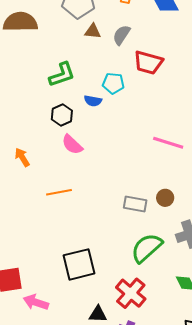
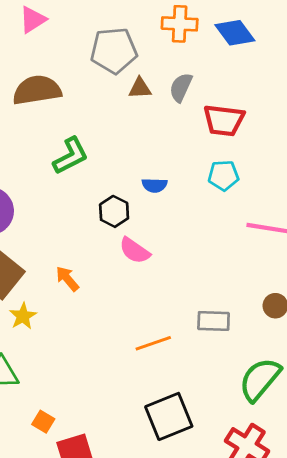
green L-shape: (62, 75) -> (71, 156), moved
cyan pentagon: (113, 83) -> (223, 175), moved
orange line: (59, 192) -> (153, 343), moved
gray rectangle: (135, 204) -> (214, 321), moved

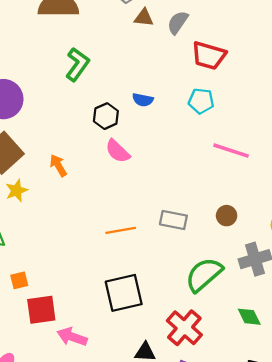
green L-shape: (71, 156) -> (77, 64), turned -36
orange square: (43, 422) -> (19, 280), turned 36

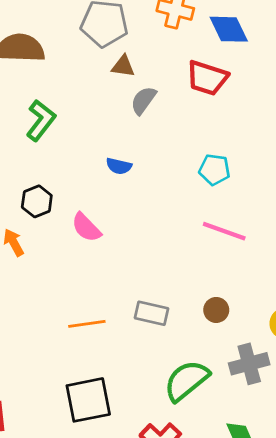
gray semicircle: (178, 22) -> (143, 100), moved
red trapezoid: (209, 56) -> (207, 78), moved
cyan pentagon: (201, 101) -> (214, 170), moved
black hexagon: (106, 116) -> (37, 201), moved

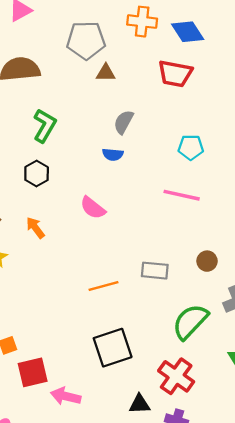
gray semicircle: (143, 100) -> (124, 122), moved
black hexagon: (37, 201) -> (37, 174), moved
pink line: (224, 231) -> (182, 195), moved

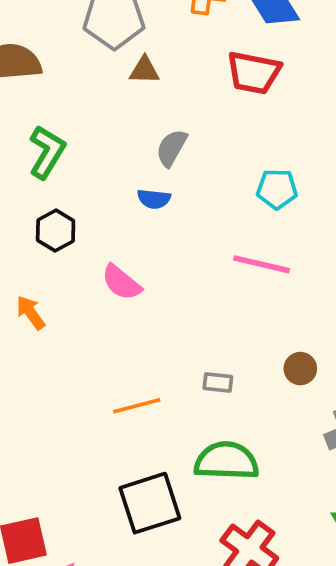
black hexagon: (37, 174) -> (56, 230), moved
gray rectangle: (155, 271) -> (218, 382), size x0.7
green semicircle: (190, 322) -> (226, 461), moved, turned 48

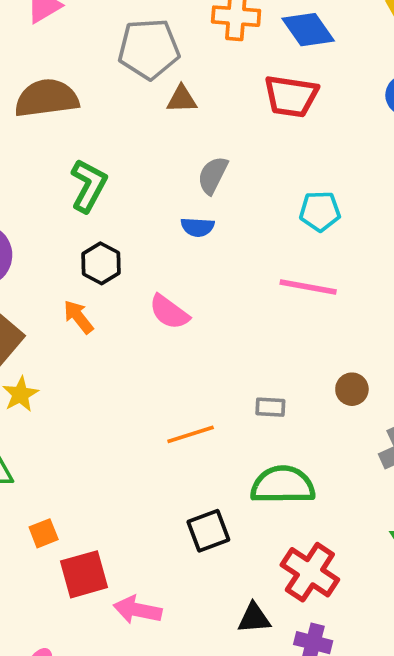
orange arrow: (31, 313) -> (78, 317), moved
black square: (150, 503) -> (208, 531), size x0.7

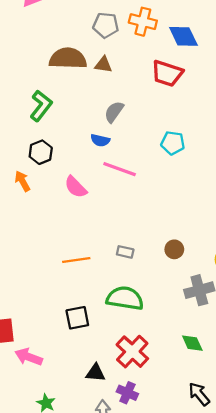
gray pentagon: (149, 49) -> (106, 25), moved, size x0.7
brown semicircle: (47, 98) -> (68, 58), moved
pink line: (308, 287) -> (120, 169), moved

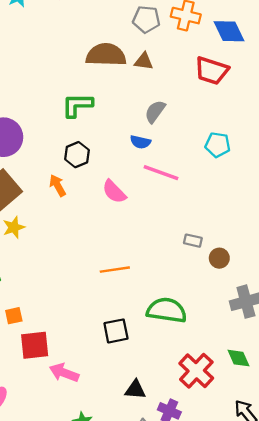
green L-shape: (41, 106) -> (77, 105), turned -128
gray rectangle: (125, 252) -> (193, 241), moved
red cross: (132, 352) -> (196, 371), moved

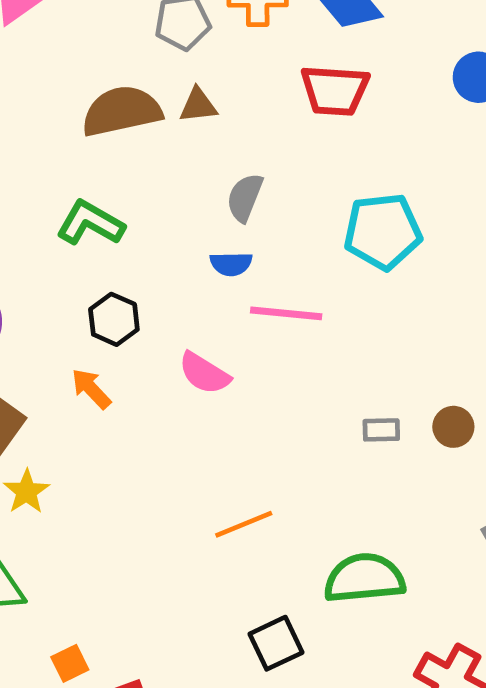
green L-shape: (77, 105) -> (90, 223), turned 44
cyan pentagon: (218, 145) -> (383, 231), size x1.5
brown circle: (219, 258) -> (453, 427), moved

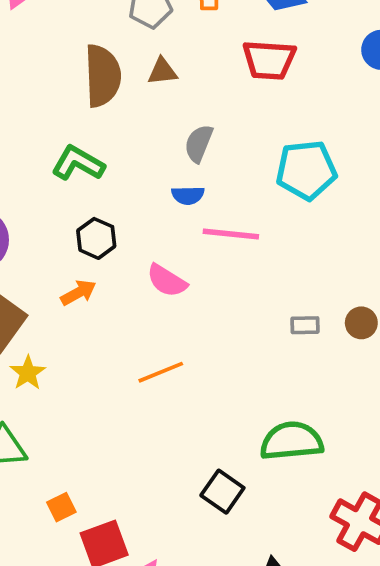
brown semicircle: (122, 111) -> (103, 76), turned 100
orange arrow: (91, 389) -> (78, 293), turned 104
orange line: (244, 524) -> (161, 372), moved
black square: (276, 643) -> (222, 492), turned -30

